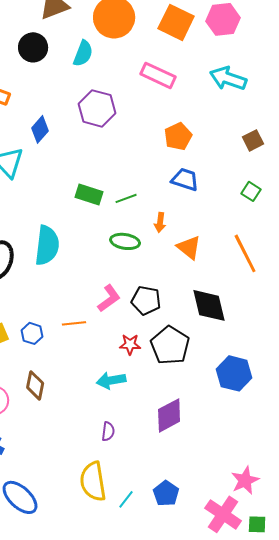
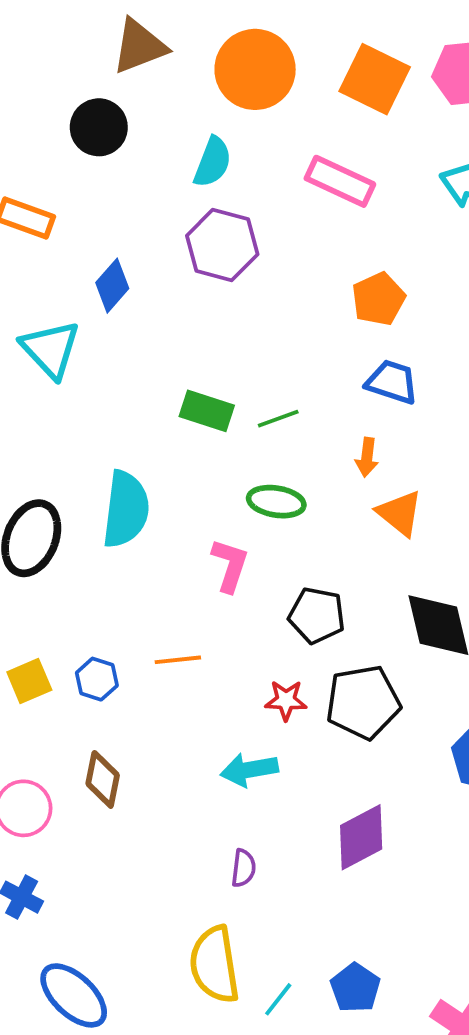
cyan semicircle: (83, 53) -> (213, 162), moved
orange arrow: (160, 222) -> (367, 457), moved
pink L-shape: (109, 298) -> (230, 565), moved, turned -36
black pentagon: (170, 345) -> (363, 702), turned 30

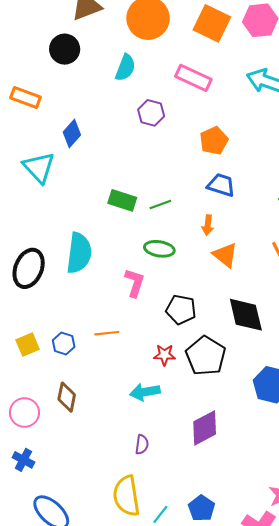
purple hexagon: (222, 245) -> (151, 113), moved, size x0.7
black pentagon: (363, 702) -> (206, 356), turned -30

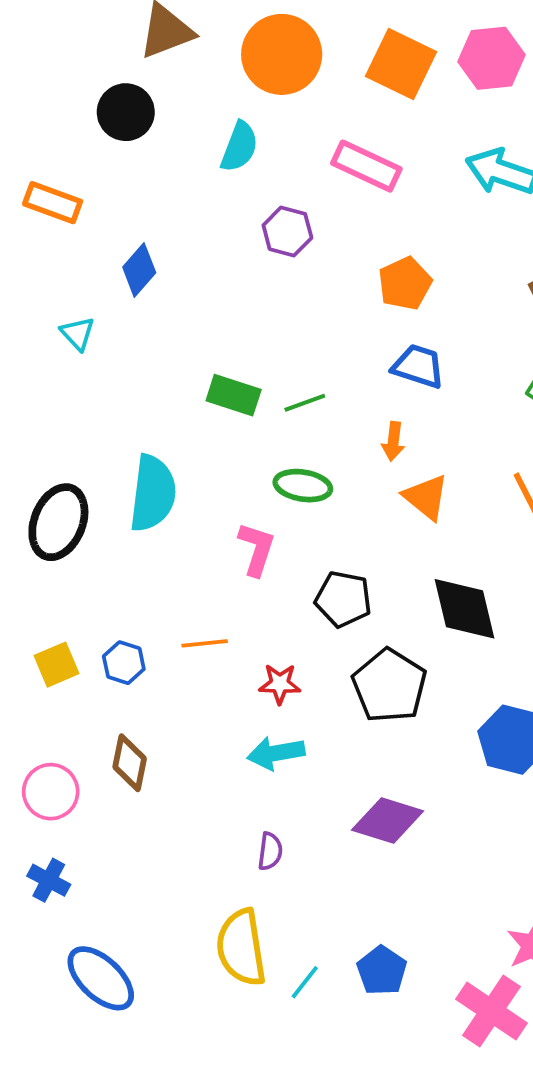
cyan triangle: (39, 167) -> (78, 333), size x0.6
red star: (164, 355) -> (280, 684), moved
purple diamond: (205, 428) -> (388, 820), turned 45

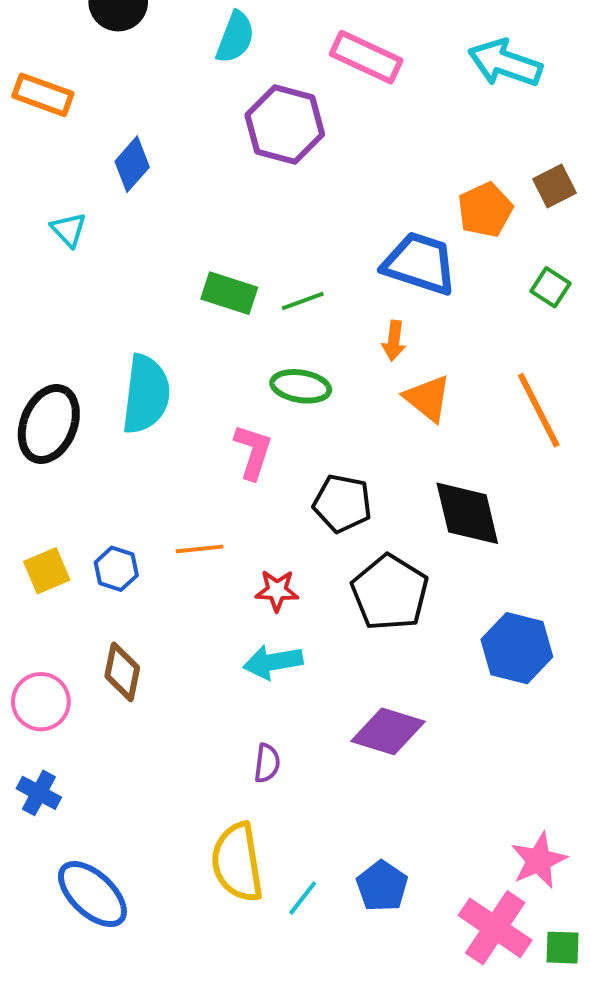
purple hexagon: (287, 231) -> (285, 125), size x1.5
orange pentagon: (405, 283) -> (485, 210), moved
blue trapezoid: (418, 366) -> (420, 263), size x1.4

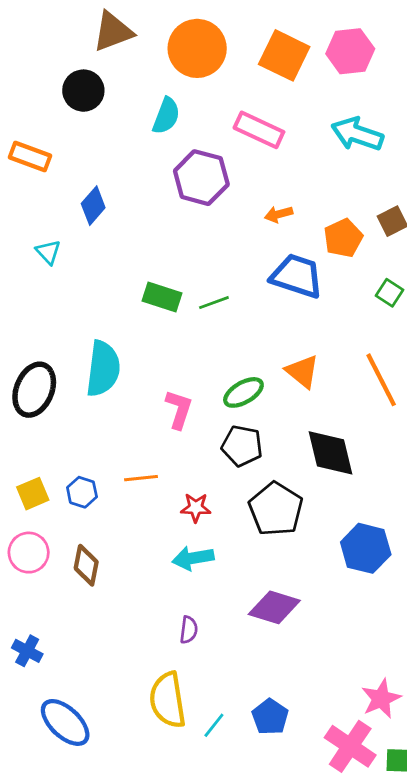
orange arrow: (394, 341) -> (279, 214), moved, turned 68
green ellipse: (301, 386) -> (243, 392), moved, turned -39
pink circle: (41, 702) -> (29, 553), moved

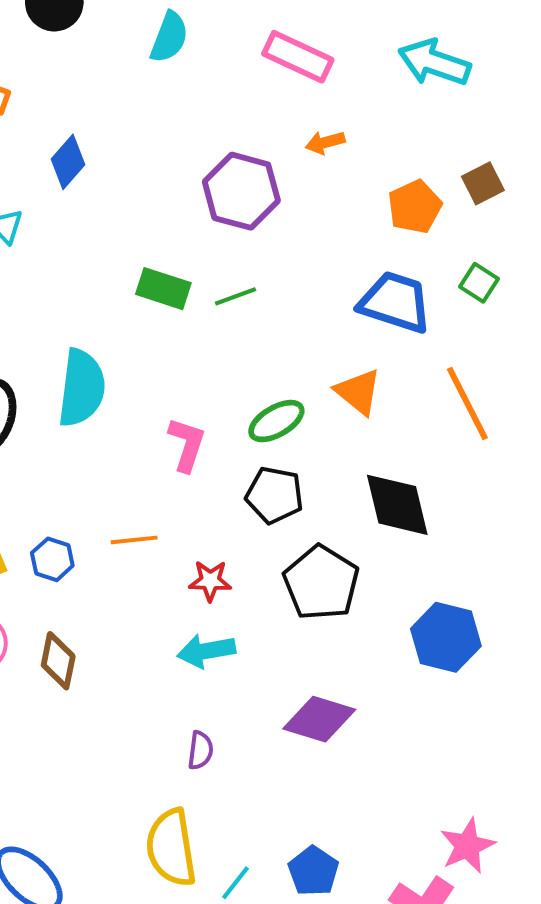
purple hexagon: (201, 178) -> (241, 191), moved
orange arrow: (279, 214) -> (325, 142), moved
blue trapezoid: (297, 276) -> (395, 302), moved

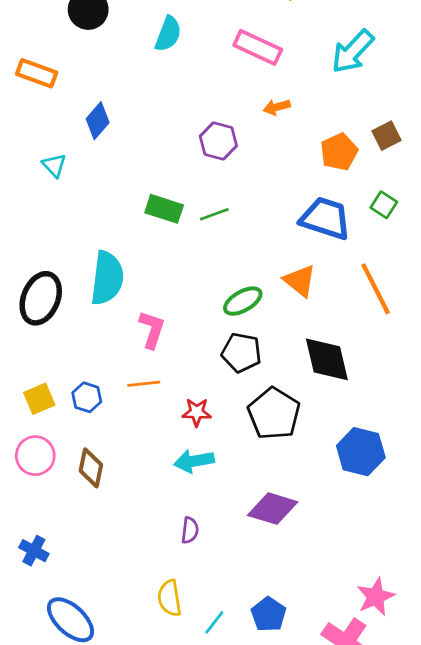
cyan arrow: (434, 63) -> (353, 51), turned -66
purple hexagon: (241, 191) -> (218, 141), size x0.7
pink L-shape: (187, 444) -> (152, 330), moved
yellow semicircle: (171, 848) -> (170, 598), size x0.7

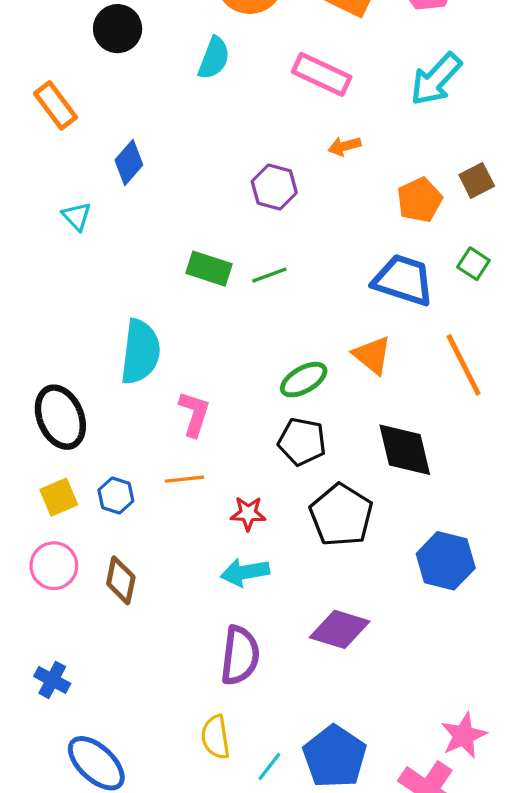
orange rectangle: (37, 73) -> (55, 105), turned 33
black ellipse: (41, 298) -> (60, 417), moved, turned -45
purple semicircle: (190, 530) -> (240, 655), size x1.8
blue pentagon: (269, 614) -> (335, 757), size x1.5

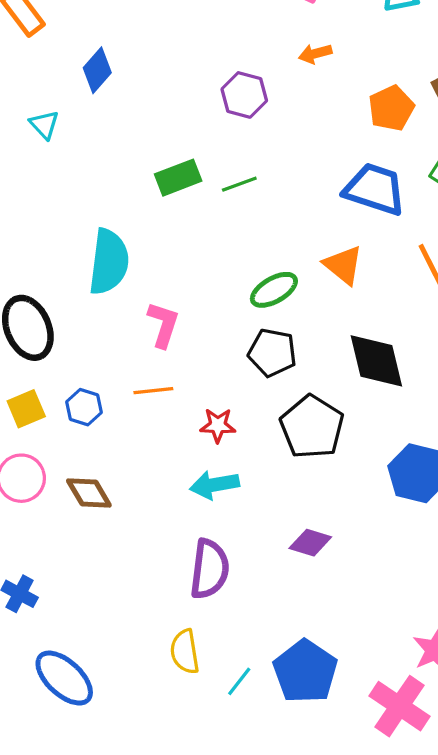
green rectangle: (209, 269) -> (178, 178), turned -39
brown diamond: (121, 580) -> (89, 493), turned -42
purple diamond: (340, 629) -> (310, 543), size x0.7

